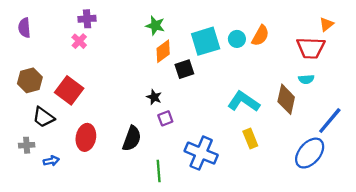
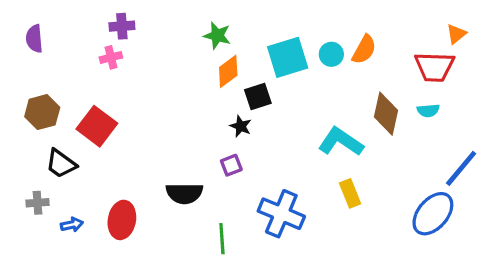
pink cross: (79, 41) -> (111, 57), turned 32
black star: (154, 97) -> (241, 126), moved
brown diamond: (286, 99) -> (386, 114), moved
red ellipse: (86, 137) -> (122, 220), moved
black semicircle: (132, 138) -> (184, 193), turned 70

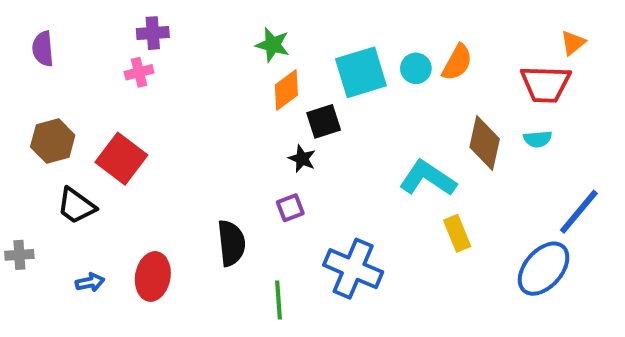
black semicircle: (184, 193) -> (231, 243), turned -96
yellow rectangle: (350, 193) -> (457, 233), moved
gray cross: (37, 203) -> (19, 255), moved

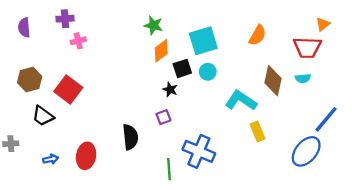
purple cross: (153, 33) -> (65, 19), moved
cyan circle: (416, 68) -> (208, 72), moved
green line: (278, 300) -> (169, 169), moved

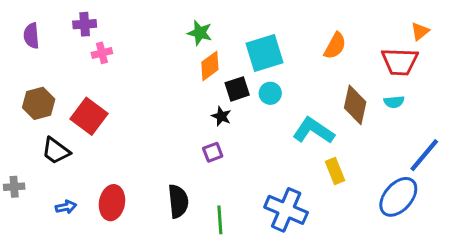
black semicircle: (130, 137) -> (178, 201), moved
blue cross: (199, 151) -> (286, 210), moved

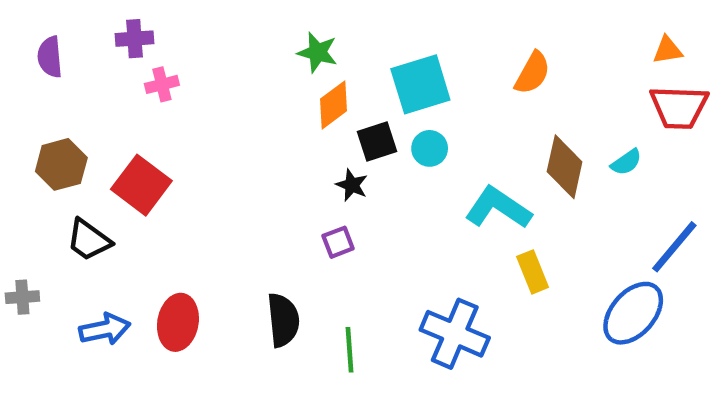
orange triangle: (420, 31) -> (667, 50), turned 30
red trapezoid: (400, 62) -> (679, 107), moved
cyan semicircle: (394, 102) -> (626, 162), turned -30
blue arrow: (66, 207) -> (105, 329), size x1.5

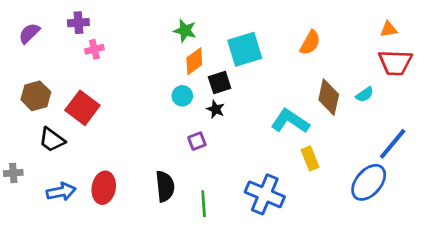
purple semicircle: (50, 57) -> (29, 33), turned 50
cyan circle: (430, 148) -> (182, 96), moved
black star: (352, 185) -> (216, 109), moved

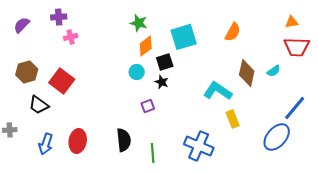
blue arrow: (61, 192) -> (46, 144), turned 120

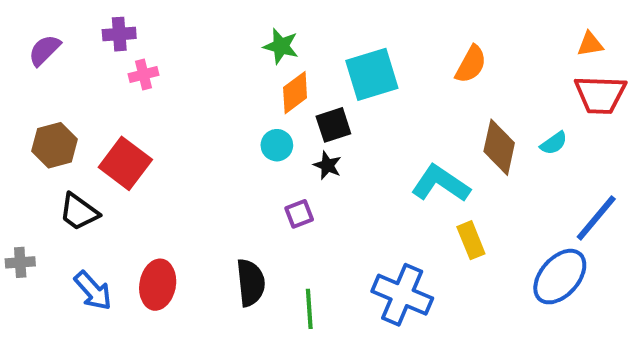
blue arrow: (46, 144) -> (93, 291), turned -60

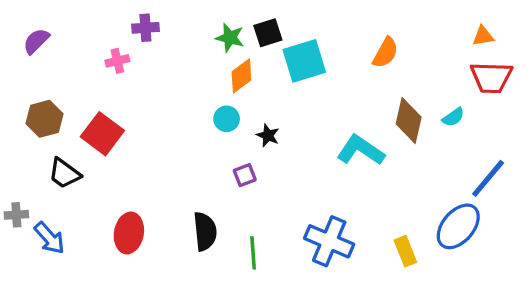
purple cross: (119, 34) -> (145, 28), moved
black square: (333, 125) -> (268, 33), moved
yellow rectangle: (471, 240) -> (405, 251), moved
blue arrow: (93, 291) -> (49, 238), moved

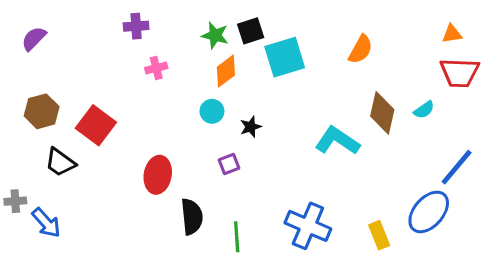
pink cross: (117, 61) -> (156, 68), moved
black star: (268, 135) -> (251, 127), turned 30
red ellipse: (129, 233) -> (158, 175), moved

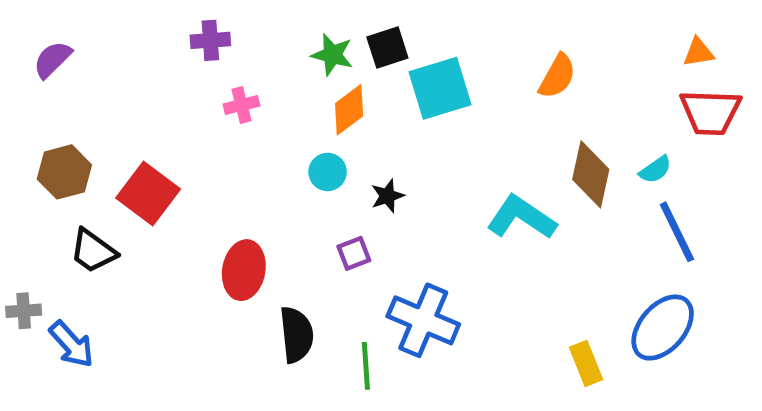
blue line: (457, 167) -> (677, 232), moved, turned -66
blue cross: (308, 226) -> (423, 320), moved

